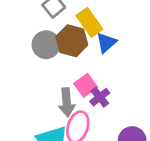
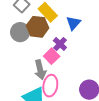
blue triangle: (106, 43) -> (73, 23), moved
purple cross: (100, 97) -> (60, 44), moved

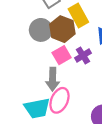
pink square: (52, 56) -> (62, 55), moved

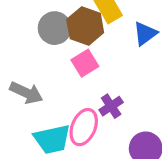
purple cross: (83, 55) -> (111, 106), moved
gray arrow: (53, 79) -> (26, 93), moved, turned -65

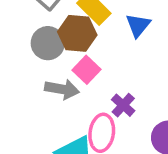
gray arrow: (26, 93) -> (62, 89), moved

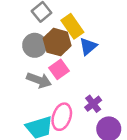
blue triangle: (138, 25) -> (88, 46), moved
purple cross: (123, 105) -> (93, 104), moved

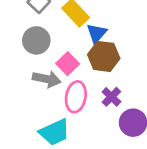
brown hexagon: (57, 42) -> (104, 56), moved
pink ellipse: (62, 117) -> (76, 97), moved

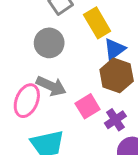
pink square: (68, 64) -> (88, 106), moved
pink ellipse: (76, 97) -> (27, 101), moved

